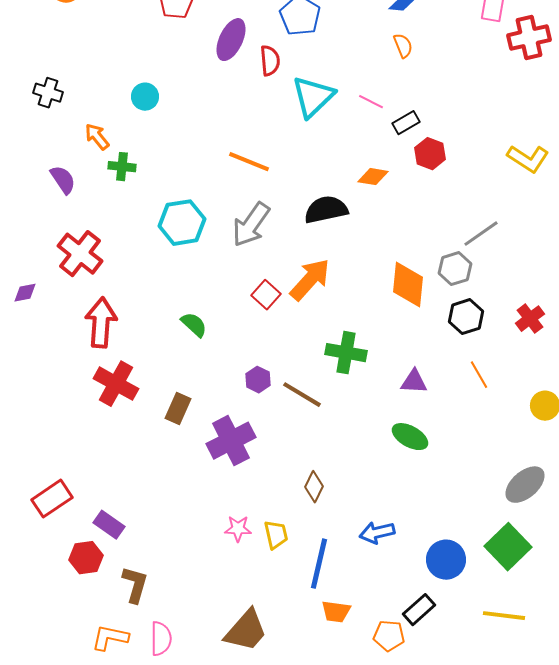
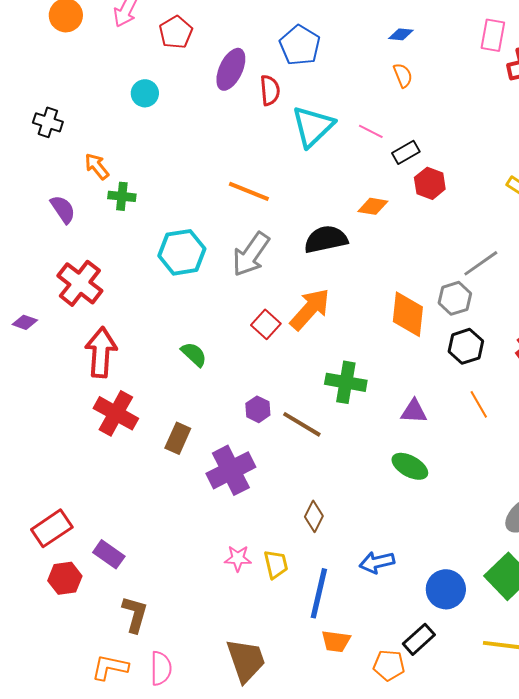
cyan circle: (145, 97) -> (145, 93), moved
purple diamond: (25, 293) -> (25, 322), turned 30
red hexagon: (86, 558) -> (65, 578), moved
brown trapezoid: (246, 631) -> (246, 660), turned -60

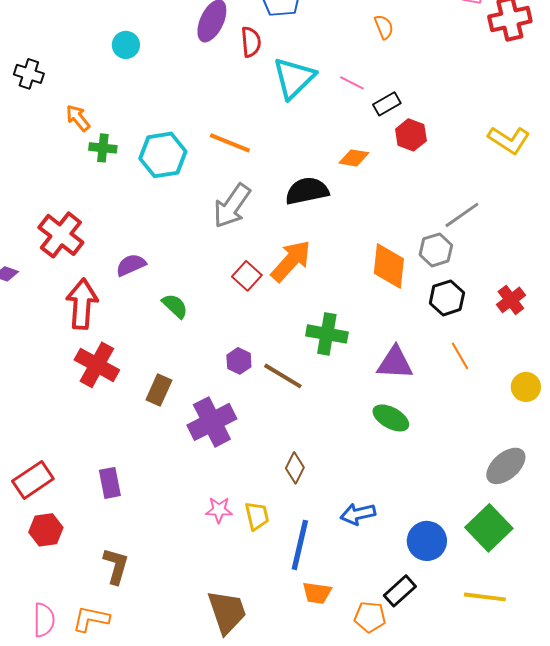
purple semicircle: (63, 209) -> (131, 265), moved, turned -80
cyan hexagon: (182, 252) -> (163, 155), moved
purple triangle: (414, 411) -> (395, 363), size x1.4
purple rectangle: (109, 554) -> (110, 483), moved, turned 44
pink semicircle: (161, 668) -> (44, 620), moved

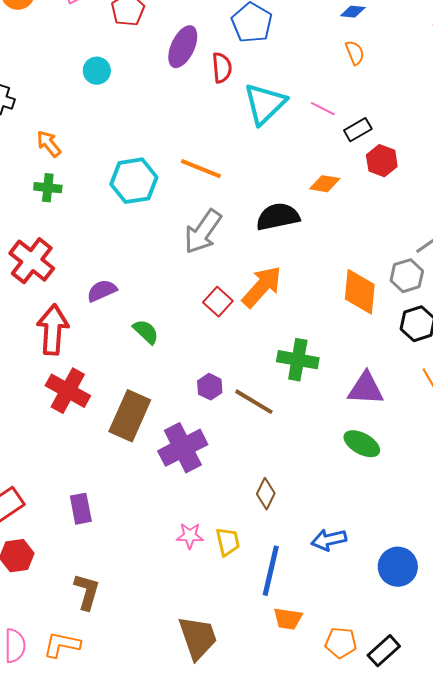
green cross: (103, 148) -> (48, 188), moved
brown rectangle: (159, 390) -> (130, 416), size x1.6
black rectangle: (400, 591) -> (384, 651), moved

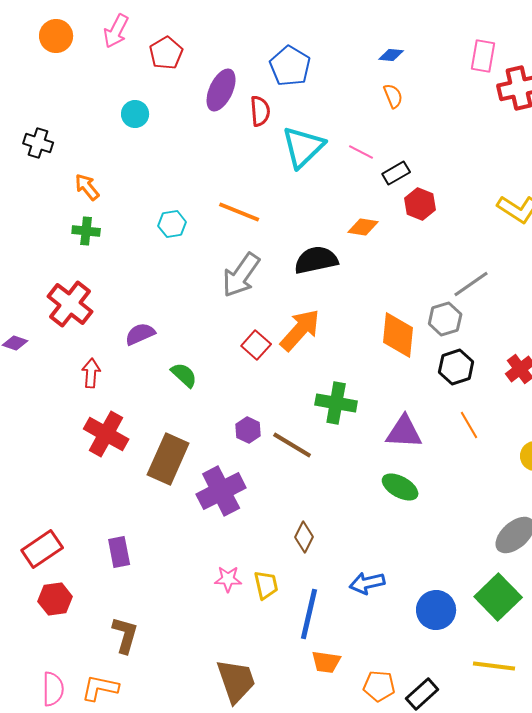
cyan hexagon: (134, 181) -> (172, 224), size x0.6
red arrow: (53, 330) -> (91, 373), size x0.6

